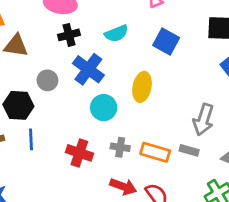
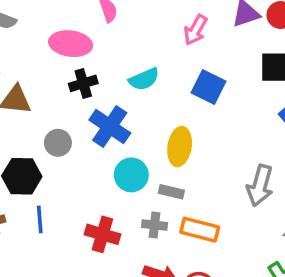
gray rectangle: (189, 150) -> (171, 192), moved

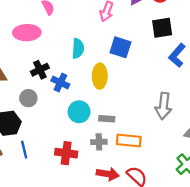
cyan semicircle: (144, 79) -> (78, 48), turned -54
black cross: (83, 83) -> (40, 70), moved
blue cross: (110, 127) -> (60, 83), size x0.7
yellow ellipse: (180, 147) -> (100, 76), moved

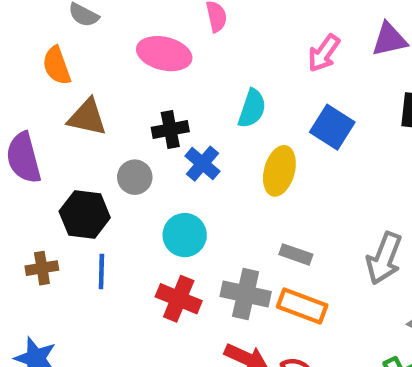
cyan circle: (79, 112) -> (185, 235), moved
gray rectangle: (107, 119) -> (296, 254), moved
gray cross: (99, 142) -> (246, 294), size x1.5

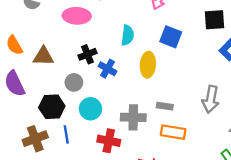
orange semicircle: (57, 66) -> (14, 45), moved
cyan circle: (185, 235) -> (90, 109), moved
brown cross: (42, 268) -> (35, 139), size x1.5
gray cross: (246, 294) -> (133, 117), moved

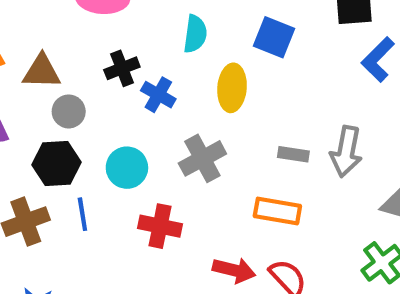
gray circle: (74, 82) -> (69, 111), moved
gray rectangle: (165, 106) -> (293, 154), moved
gray cross: (133, 117) -> (202, 158), moved, turned -30

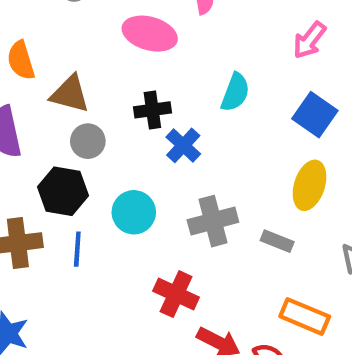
yellow ellipse: (232, 88) -> (309, 185), moved
gray rectangle: (293, 154) -> (277, 241), moved
orange rectangle: (277, 211) -> (305, 316), moved
red cross: (160, 226) -> (176, 294), moved

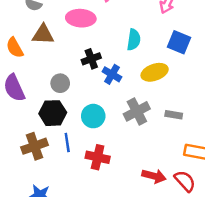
brown triangle: (70, 94) -> (43, 34), moved
yellow ellipse: (309, 185) -> (155, 72), moved, turned 65
red cross: (176, 294) -> (98, 157), moved

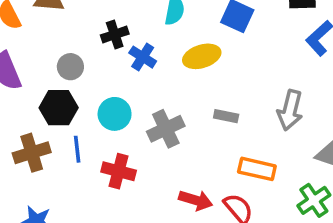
gray cross: (137, 111) -> (166, 129), moved

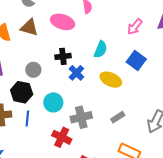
yellow ellipse: (202, 56) -> (111, 80), turned 30
gray rectangle: (226, 116) -> (118, 117), turned -56
red cross: (119, 171) -> (62, 137), moved

